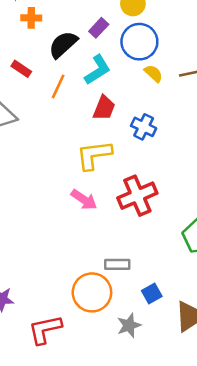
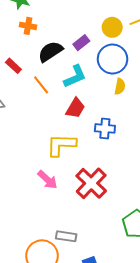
yellow semicircle: (154, 73) -> (120, 87), turned 49
orange line: (58, 86) -> (41, 85), turned -72
blue cross: (144, 127) -> (105, 128), turned -30
red cross: (137, 196) -> (91, 183), turned -32

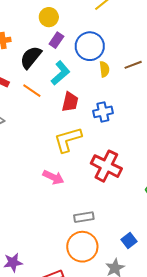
yellow circle: (112, 27) -> (49, 17), moved
pink arrow: (47, 180) -> (53, 177), moved
gray rectangle: (66, 236) -> (84, 217), moved

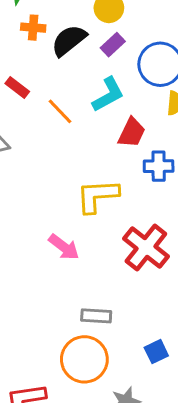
black semicircle: (31, 57) -> (69, 40), moved
red trapezoid: (70, 102) -> (132, 133), moved
blue square: (129, 240) -> (156, 352), moved

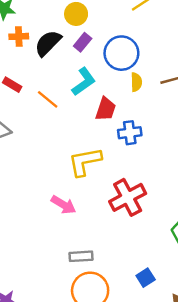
red cross: (146, 248) -> (128, 197), turned 30
gray rectangle: (96, 316) -> (81, 256), moved

